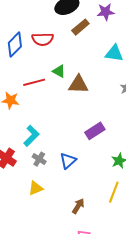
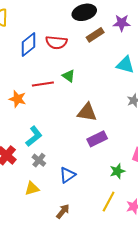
brown triangle: (78, 85) -> (87, 112), moved
blue triangle: (68, 161) -> (67, 175), moved
brown arrow: (78, 206) -> (63, 211), moved

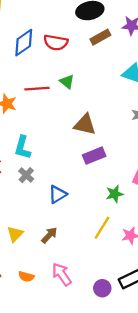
cyan L-shape: (34, 136) -> (23, 148), turned 140
yellow triangle: (32, 188) -> (15, 234), moved, turned -35

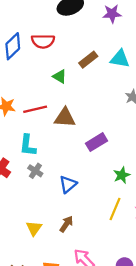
brown rectangle: (100, 37) -> (88, 60), moved
red line: (37, 89) -> (35, 109), moved
brown triangle: (85, 124) -> (65, 118), moved

